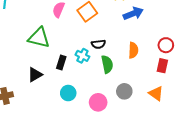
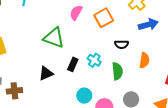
black semicircle: (98, 44) -> (122, 44), moved
cyan circle: (68, 93) -> (84, 96), moved

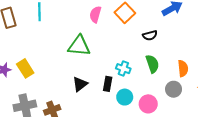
cyan cross: (94, 60) -> (123, 69), moved
orange semicircle: (144, 60) -> (183, 68), moved
black rectangle: (73, 64) -> (108, 84), moved

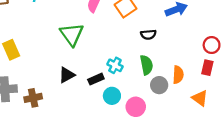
green triangle: (79, 46) -> (72, 34), turned 40
black rectangle: (108, 84) -> (96, 79), turned 48
gray circle: (174, 89) -> (159, 85), moved

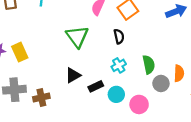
black semicircle: (148, 35) -> (119, 36), moved, turned -96
cyan cross: (115, 65) -> (119, 65), turned 32
black rectangle: (96, 79) -> (96, 86), moved

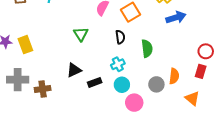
green triangle: (77, 37) -> (81, 34), size x0.7
green semicircle: (149, 65) -> (147, 48), moved
cyan circle: (116, 94) -> (122, 85), moved

